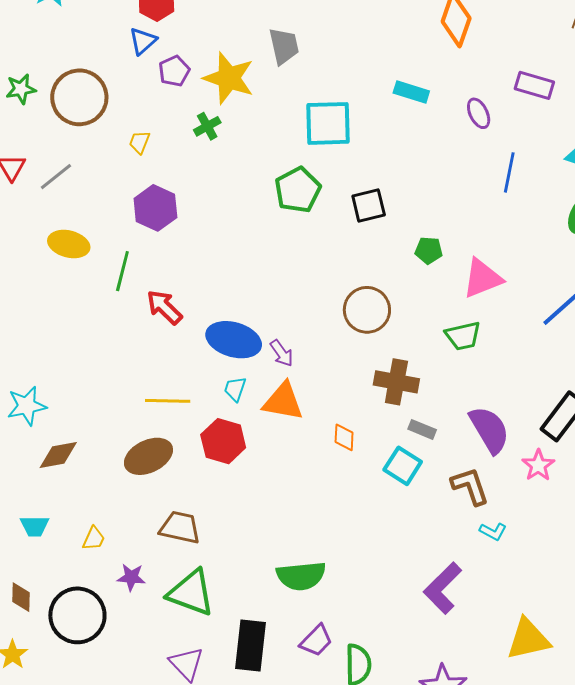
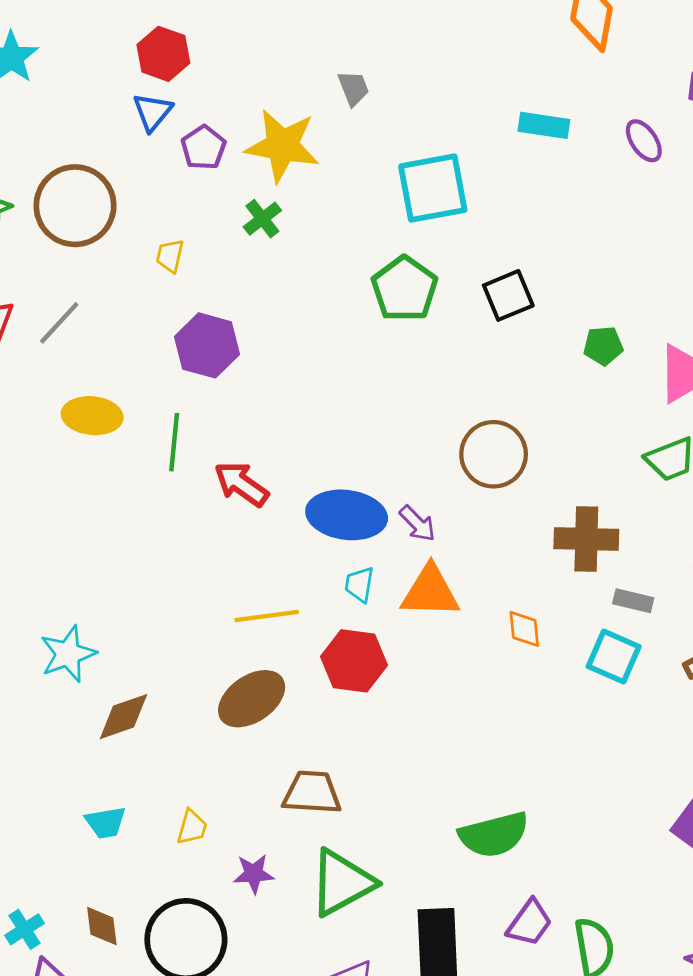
gray trapezoid: (284, 46) -> (353, 88), size x0.7
brown circle: (367, 310) -> (494, 454), moved
green triangle: (191, 593) -> (342, 883), turned -40

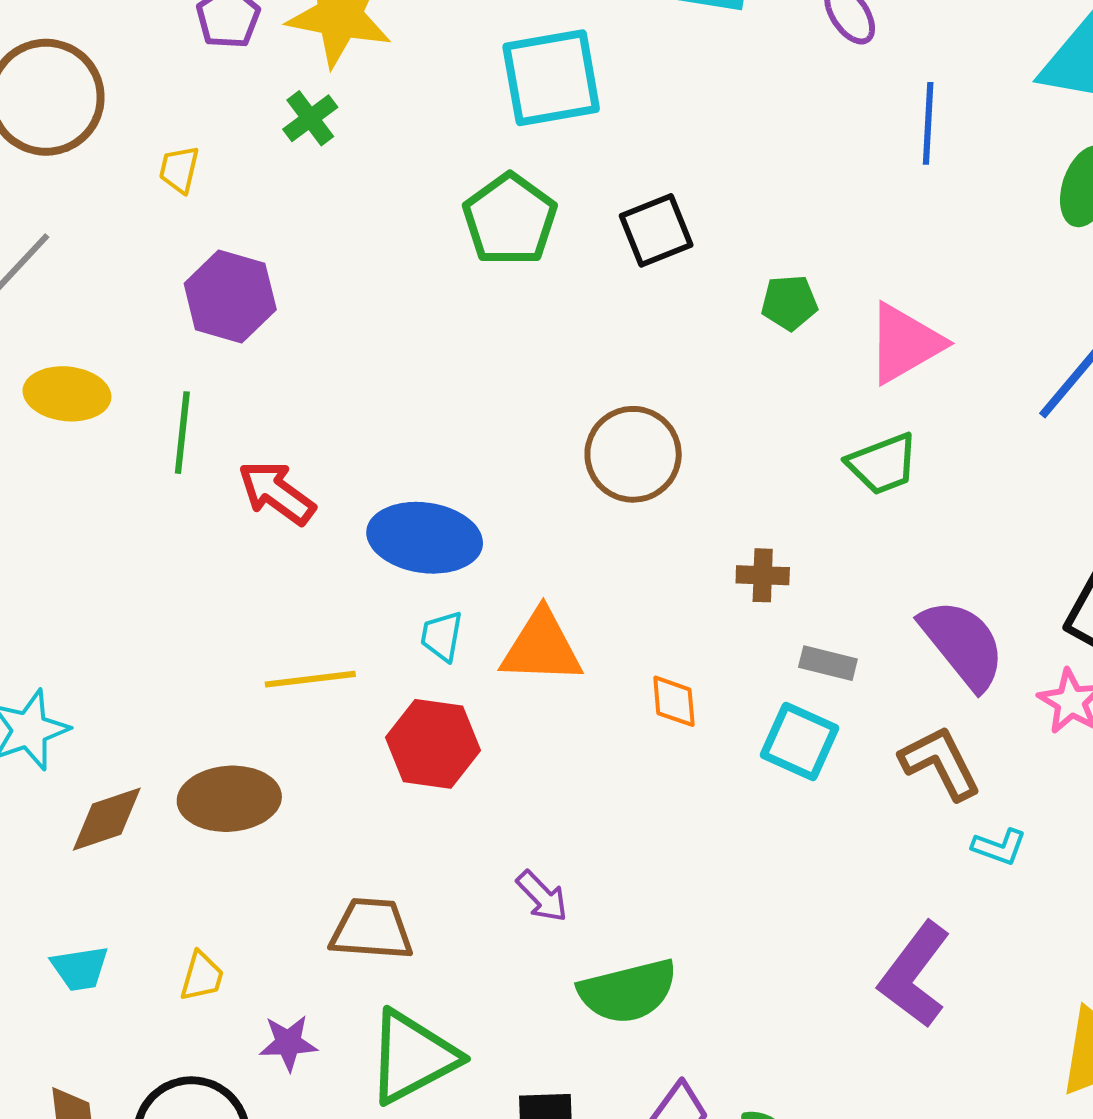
purple arrow: (417, 523) -> (542, 896), moved
brown cross: (586, 539) -> (763, 575), size x0.6
brown ellipse: (252, 699) -> (229, 799), moved, turned 30

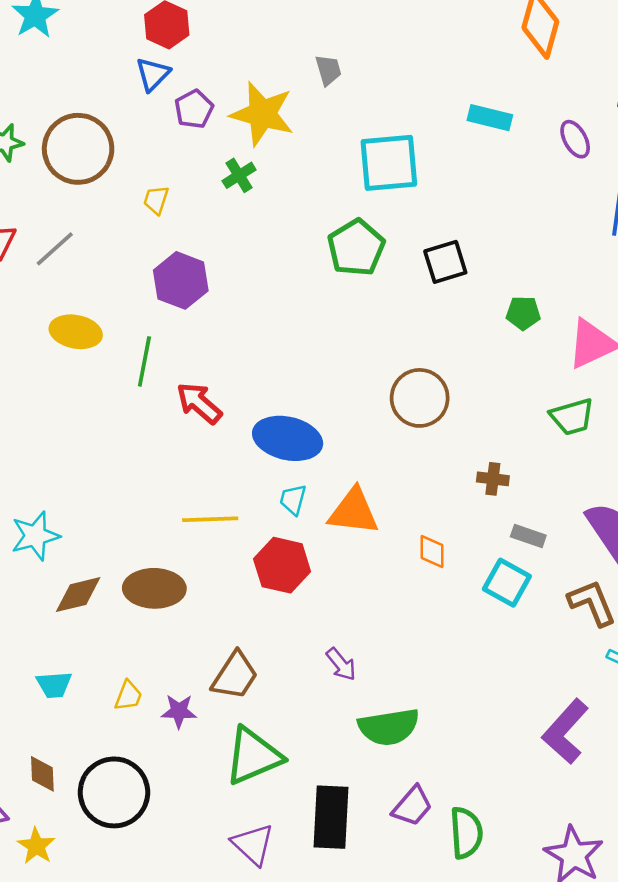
brown trapezoid: (372, 929) -> (235, 676), turned 114
purple star: (288, 1043) -> (179, 711), moved

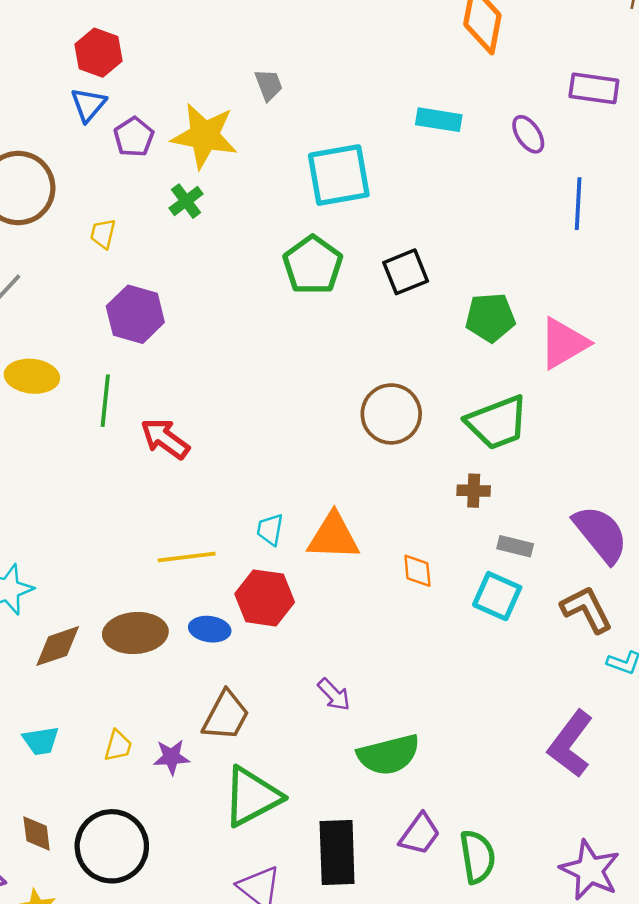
green pentagon: (523, 313) -> (490, 317), size x1.4
green trapezoid: (572, 417) -> (497, 423), moved, size x1.4
blue ellipse: (288, 438) -> (210, 629), moved, size x0.6

